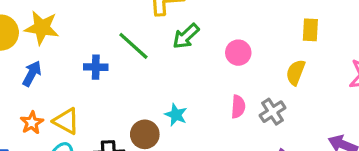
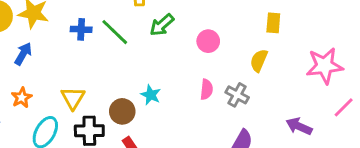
blue cross: (96, 67) -> (81, 29), moved
gray cross: (273, 112) -> (237, 95), turned -30
yellow triangle: (66, 121) -> (73, 98), moved, turned 30

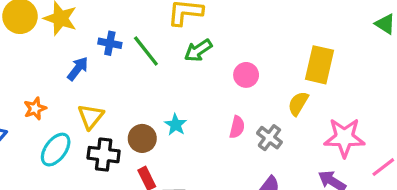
yellow rectangle: (273, 23) -> (319, 65), size x1.6
blue arrow: (23, 54) -> (78, 69), moved
pink star: (325, 66) -> (344, 138), moved

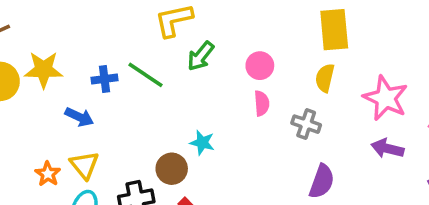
blue arrow: (78, 69) -> (79, 117), turned 95
yellow triangle: (91, 116) -> (84, 165), moved
pink semicircle: (237, 127) -> (262, 103), moved
pink star: (344, 138) -> (386, 98), turned -30

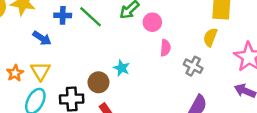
pink circle: (260, 66) -> (152, 22), moved

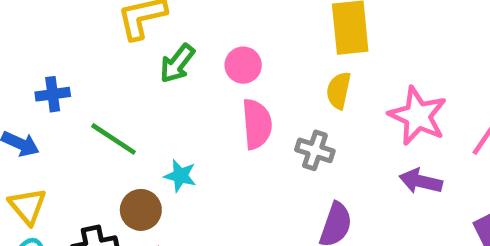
green line: (91, 17) -> (114, 139), moved
pink circle: (152, 22) -> (243, 65), moved
pink semicircle: (165, 48) -> (257, 124), size x1.5

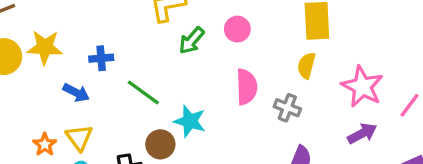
pink circle: (243, 65) -> (237, 29), moved
cyan star: (180, 176) -> (190, 121), size x1.4
purple arrow: (421, 181) -> (362, 134), turned 136

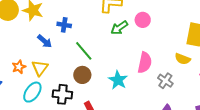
pink circle: (237, 29) -> (143, 20), moved
yellow semicircle: (306, 66) -> (183, 59), turned -98
cyan star: (190, 121) -> (118, 80), moved
brown circle: (160, 144) -> (82, 75), moved

